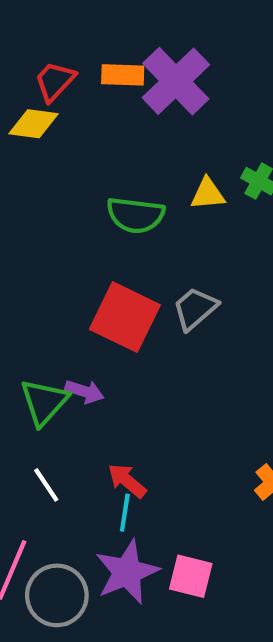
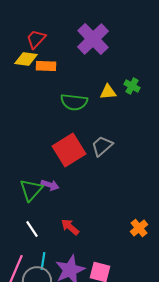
orange rectangle: (123, 75) -> (46, 66), moved
red square: (125, 317) -> (69, 150), turned 32
cyan line: (125, 513) -> (43, 261), moved

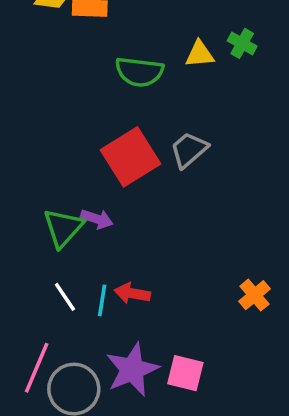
red arrow: (70, 227) -> (132, 293), turned -30
cyan line: (43, 261) -> (102, 300), moved

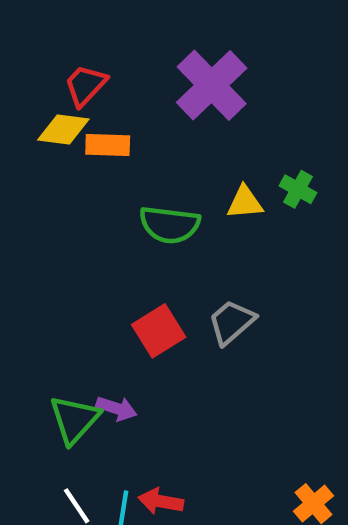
red square: (131, 157) -> (159, 331), size x0.7

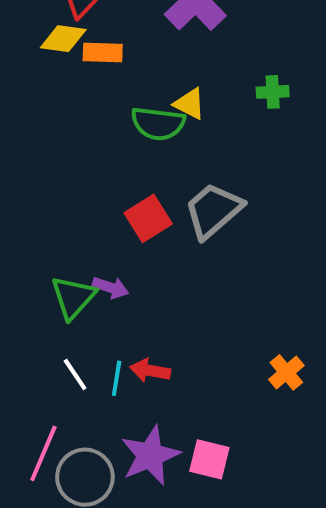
green cross: (298, 189) -> (273, 92), turned -32
yellow triangle: (245, 203) -> (190, 104), moved, turned 32
gray trapezoid: (232, 322) -> (213, 210), size x1.4

